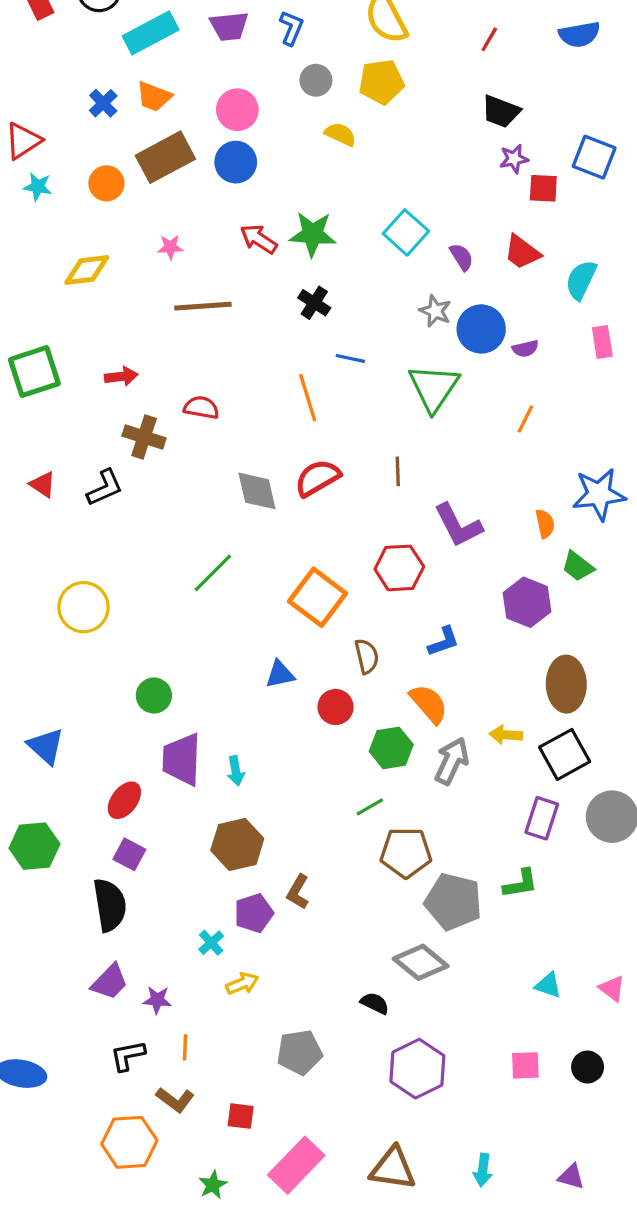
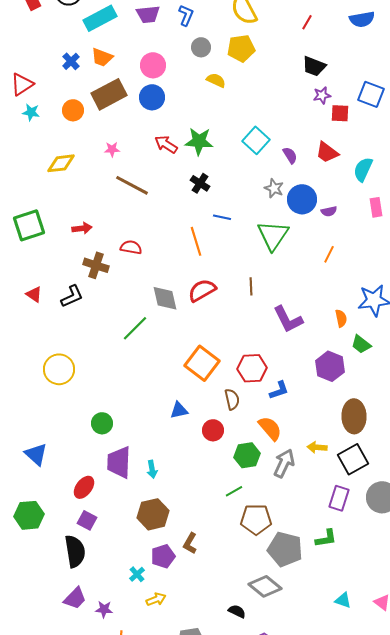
brown line: (203, 306) -> (132, 185), turned 32
red hexagon: (399, 568) -> (252, 368), moved
green line: (213, 573) -> (135, 328), moved

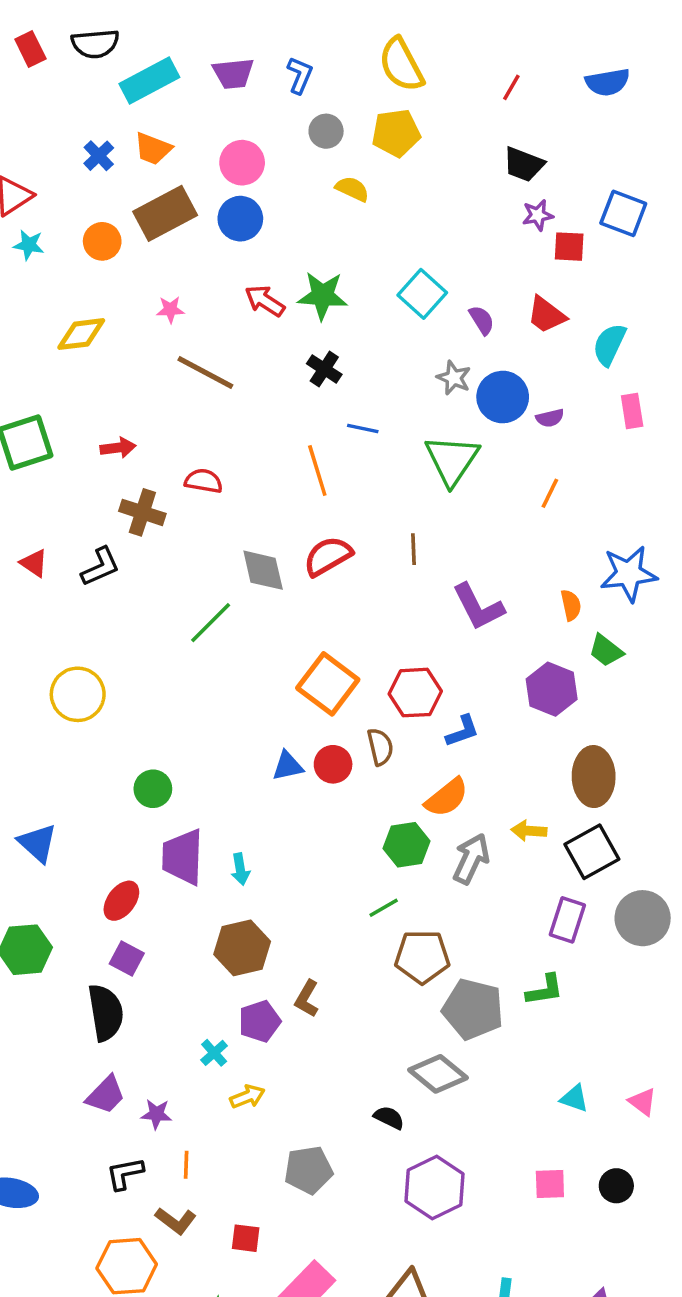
orange semicircle: (270, 428) -> (447, 798), turned 92
red circle: (213, 430) -> (333, 764), moved

